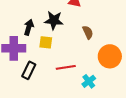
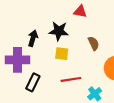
yellow square: (46, 42) -> (62, 54), moved

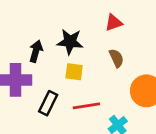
red triangle: (80, 11) -> (114, 23), moved, turned -32
black rectangle: (33, 82) -> (48, 103), moved

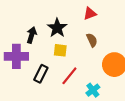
black star: (70, 42) -> (57, 28), turned 30
red line: (86, 106) -> (69, 76), turned -42

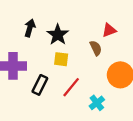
red triangle: (90, 14) -> (109, 30), moved
black arrow: (32, 35) -> (30, 28), moved

